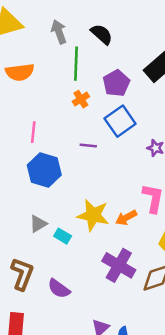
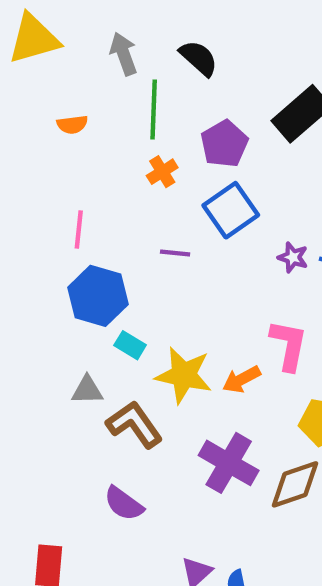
orange semicircle: (20, 72) -> (72, 125), moved, size x0.6
gray triangle: (38, 224) -> (87, 390), turned 30
cyan rectangle: (63, 236) -> (130, 345), moved
brown L-shape: (22, 274) -> (134, 424), moved, turned -56

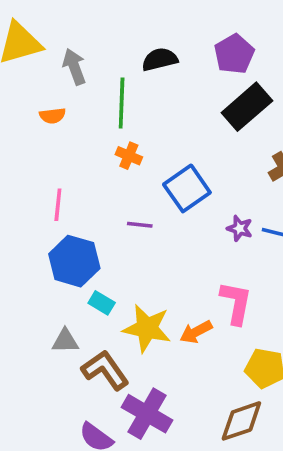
gray arrow: (124, 54) -> (74, 67), moved
black semicircle: (199, 58) -> (160, 59), turned -56
purple pentagon: (224, 144) -> (234, 54), moved
orange cross: (162, 172) -> (129, 156), turned -35
purple cross: (229, 463) -> (147, 414), moved

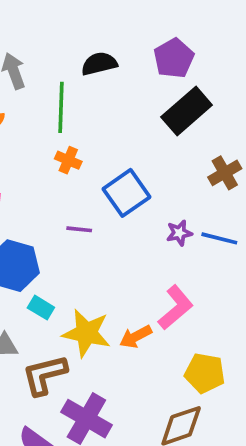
purple star: (240, 228) -> (179, 233), turned -30
pink L-shape: (236, 303) -> (176, 308), turned 39
brown L-shape: (105, 370) -> (45, 375), turned -69

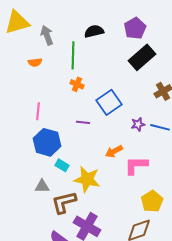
pink L-shape: (176, 308) -> (136, 165), turned -140
orange arrow: (136, 337) -> (114, 151), moved
yellow pentagon: (205, 373) -> (152, 201), turned 30

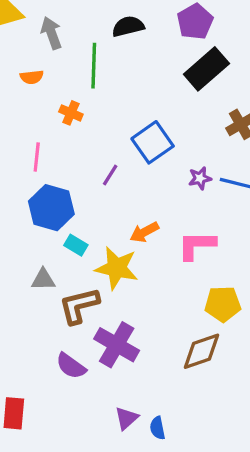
orange cross: (77, 84) -> (71, 113), moved
purple line: (83, 122) -> (110, 175), turned -64
orange arrow: (114, 151) -> (144, 232), moved
yellow pentagon: (152, 201) -> (223, 304), turned 30

